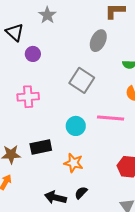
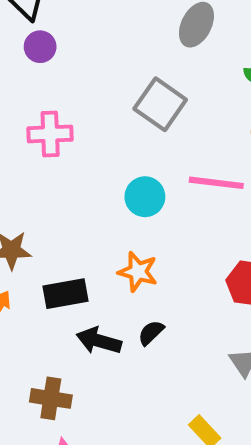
purple circle: (33, 54) -> (40, 47), moved
black rectangle: (41, 147) -> (66, 294), moved

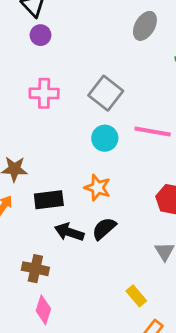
gray square: (160, 104) -> (106, 93), moved
black semicircle: (151, 333) -> (104, 229), size x1.4

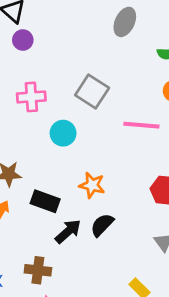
cyan circle: (105, 138) -> (63, 133), moved
black rectangle: (49, 200) -> (45, 201), turned 32
black arrow: (69, 232) -> (68, 231), turned 124

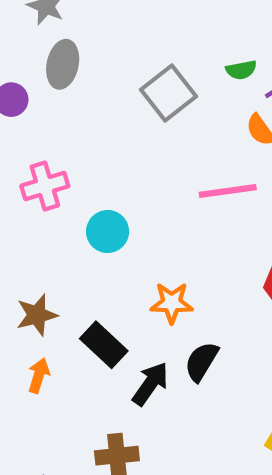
gray ellipse: (125, 22) -> (63, 64), moved
gray square: (92, 91) -> (169, 93), moved, turned 32
black rectangle: (45, 201) -> (104, 345), turned 36

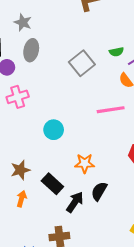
pink cross: (45, 186) -> (18, 97), moved

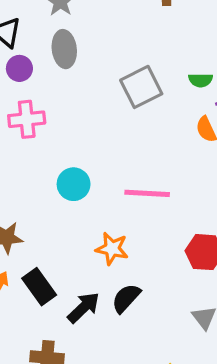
gray ellipse: (31, 50) -> (64, 49), turned -30
pink line: (111, 110) -> (147, 193), moved
black rectangle: (52, 184) -> (39, 287), moved

